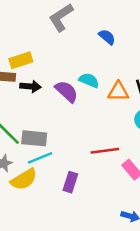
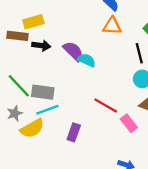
cyan semicircle: (89, 80) -> (87, 60), moved
orange triangle: (118, 92) -> (112, 26), moved
red line: (105, 151) -> (106, 105), turned 35

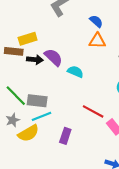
purple semicircle: (73, 51) -> (53, 57), moved

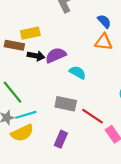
purple semicircle: (53, 57) -> (56, 55), turned -72
gray rectangle: (37, 101) -> (66, 104), moved
cyan line: (42, 116) -> (26, 115), moved

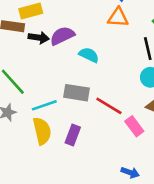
cyan line: (26, 115) -> (44, 105), moved
yellow semicircle: (22, 133) -> (42, 131), moved, turned -75

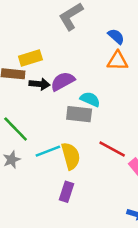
gray rectangle: (77, 93) -> (79, 114), moved
yellow semicircle: (42, 131) -> (71, 156), moved
purple rectangle: (73, 135) -> (66, 192), moved

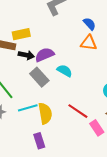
gray rectangle: (79, 114) -> (39, 77), moved, turned 36
purple rectangle: (66, 192) -> (39, 141), turned -42

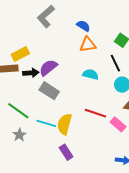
cyan semicircle: (65, 71) -> (91, 74), moved
cyan line: (28, 108) -> (46, 123), turned 48
yellow semicircle: (45, 113) -> (64, 124), turned -140

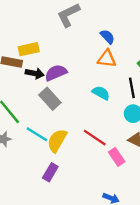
purple rectangle: (66, 152) -> (50, 172), turned 49

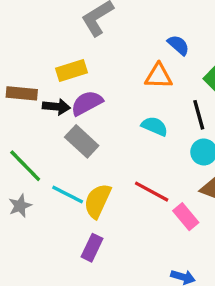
blue semicircle: (107, 37) -> (178, 45), moved
yellow rectangle: (29, 49) -> (71, 70), moved

